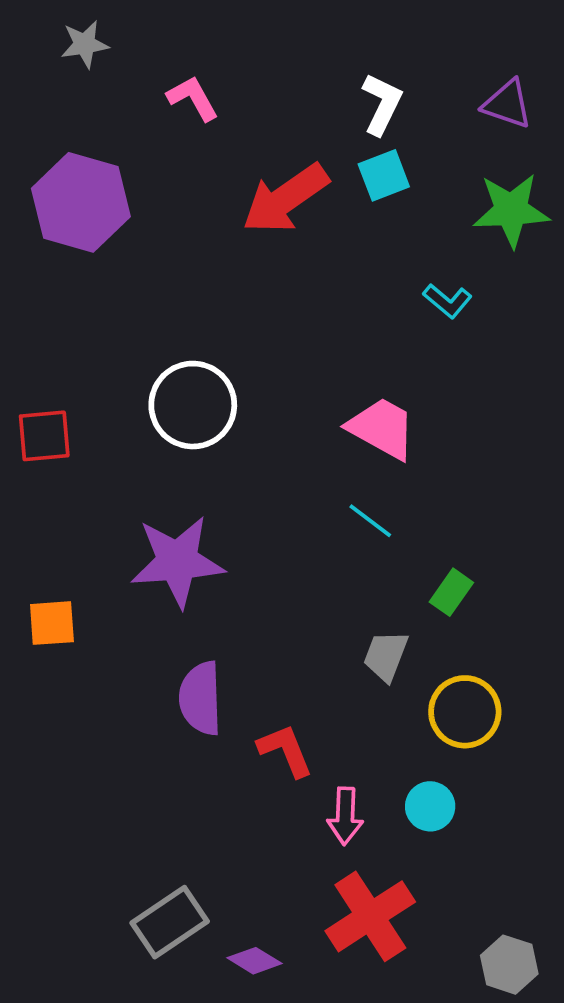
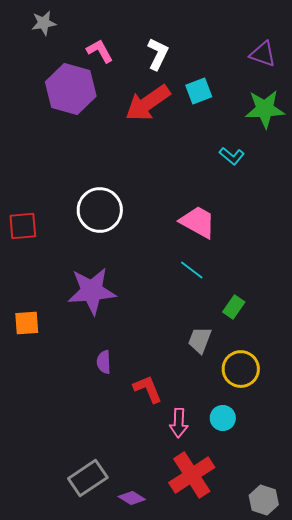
white L-shape: (382, 104) -> (158, 54), moved
purple hexagon: (81, 202) -> (71, 89), moved
purple semicircle: (200, 698) -> (104, 362), size x0.6

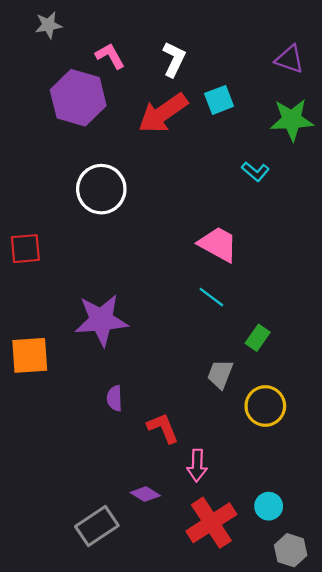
white circle: (100, 210) -> (101, 189), moved
orange square: (27, 323) -> (30, 355), size x1.4
cyan circle: (223, 418) -> (269, 506), moved
purple diamond: (132, 498) -> (145, 494), moved

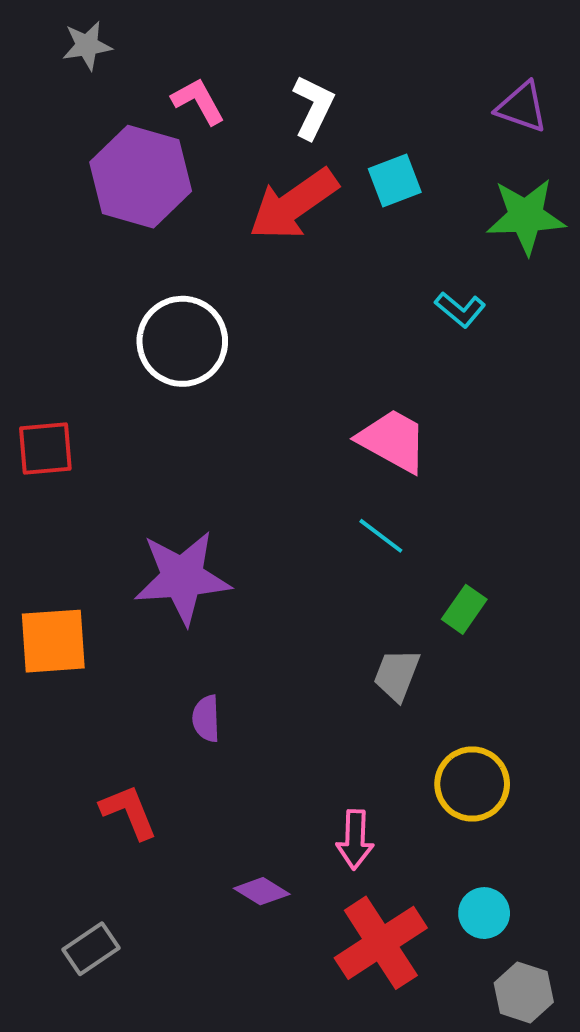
yellow circle: (265, 406) -> (472, 784), moved
red L-shape: (163, 428) -> (129, 812), moved
gray rectangle: (97, 526) -> (91, 949), moved, size x0.7

